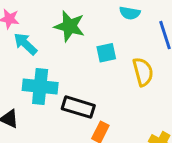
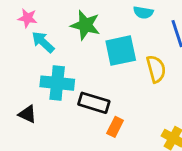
cyan square: (106, 53) -> (121, 51), size x1.6

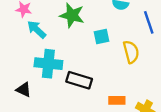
cyan square: (121, 51) -> (102, 37), size x0.6
orange rectangle: (115, 127) -> (117, 100), moved, turned 63

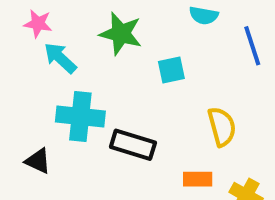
yellow semicircle: (131, 52) -> (222, 127), moved

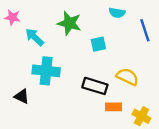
pink star: (38, 24) -> (12, 17), moved
yellow semicircle: (222, 127) -> (127, 77), turned -50
black rectangle: (133, 145) -> (95, 86), moved

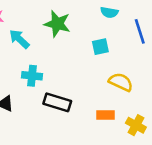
cyan square: (98, 44) -> (100, 47), moved
cyan cross: (46, 71) -> (32, 76), size x0.7
black rectangle: (95, 86) -> (57, 102), moved

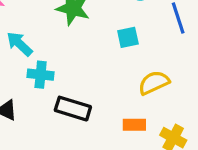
cyan arrow: (19, 39) -> (19, 44), moved
yellow semicircle: (121, 82) -> (154, 83), turned -50

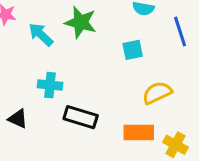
cyan arrow: (19, 44) -> (41, 35), moved
orange rectangle: (134, 125) -> (139, 132), size x1.4

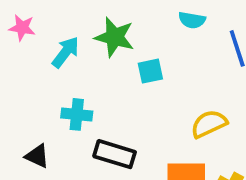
cyan arrow: (41, 35) -> (65, 52), turned 84
cyan square: (133, 50) -> (150, 71), moved

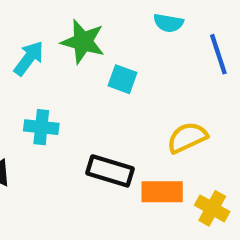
cyan square: (150, 71) -> (123, 79), turned 32
black rectangle: (115, 154) -> (110, 171), moved

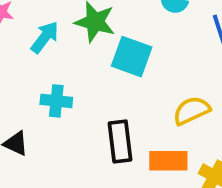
cyan square: (123, 79) -> (132, 57), size x1.5
black rectangle: (110, 171) -> (120, 141), turned 66

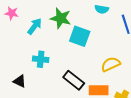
black rectangle: (120, 141) -> (74, 80), turned -45

